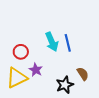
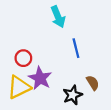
cyan arrow: (52, 42) -> (58, 17), moved
purple star: (36, 70) -> (40, 78), size x1.5

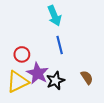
blue line: (76, 48) -> (60, 45), moved
black star: (73, 95) -> (55, 81), moved

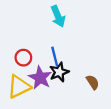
blue line: (60, 45) -> (55, 56), moved
black star: (55, 81) -> (59, 72), moved

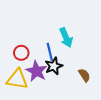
cyan arrow: (58, 16) -> (66, 38), moved
yellow triangle: (19, 87) -> (17, 79), turned 35

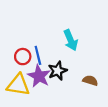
blue line: (50, 52) -> (38, 55), moved
brown semicircle: (84, 75) -> (90, 81), turned -40

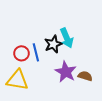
black star: (58, 71) -> (53, 44), moved
purple star: (39, 76) -> (66, 72), moved

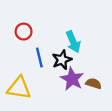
black star: (53, 44) -> (62, 60), moved
red circle: (21, 53) -> (24, 32), moved

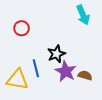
cyan arrow: (73, 42) -> (83, 15), moved
blue line: (39, 58) -> (36, 68), moved

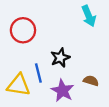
red circle: (22, 28) -> (23, 30), size x1.5
purple star: (66, 71) -> (62, 91), moved

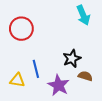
black star: (60, 58) -> (72, 59), moved
yellow triangle: (19, 85) -> (17, 80), size x0.7

